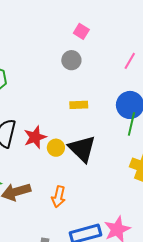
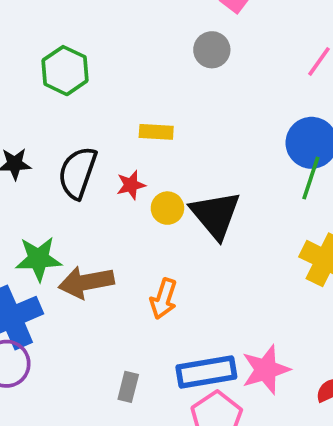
yellow rectangle: (79, 105) -> (156, 132), moved
red star: (35, 137) -> (131, 185), size x0.7

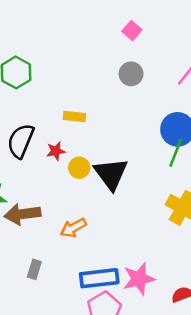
gray circle: (212, 50) -> (131, 74), moved
orange arrow: (164, 299) -> (73, 228), turned 40
gray rectangle: (128, 387) -> (34, 269), moved

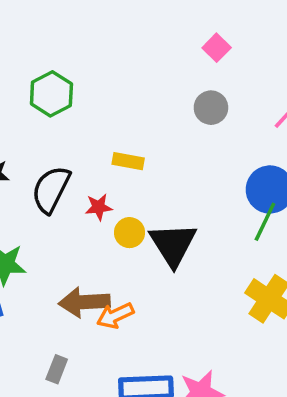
brown arrow: (22, 214) -> (84, 302), moved

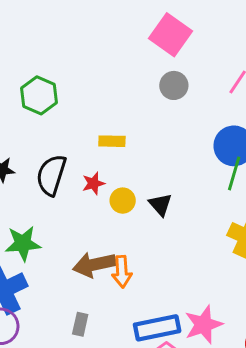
pink square: (217, 48) -> (171, 35), size x1.8
black triangle: (173, 244) -> (160, 205), size x0.6
orange arrow: (115, 316) -> (122, 272), turned -60

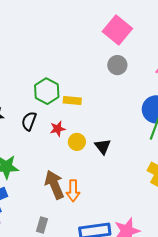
green hexagon: (39, 95) -> (47, 91), moved
black semicircle: (51, 175) -> (29, 121), size x0.7
brown arrow: (94, 265) -> (54, 185), turned 76

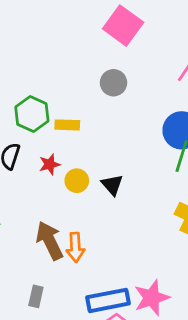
gray circle: (117, 65) -> (114, 83), moved

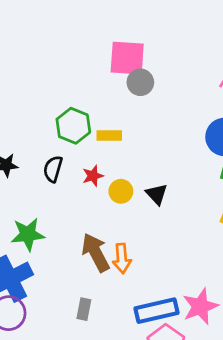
pink square: (123, 26) -> (127, 58), moved, turned -30
gray circle: (114, 83) -> (140, 82), moved

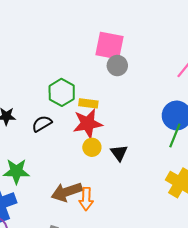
black semicircle: (53, 169) -> (42, 124), turned 36
red star: (93, 176) -> (88, 124), moved, size x1.8
brown arrow: (96, 252) -> (67, 192), turned -88

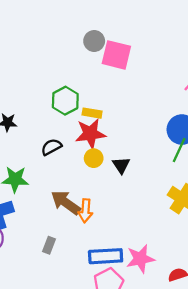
gray circle: (117, 66) -> (94, 41), moved
black semicircle: (42, 124) -> (51, 147), moved
brown arrow: (67, 192) -> (66, 203), turned 52

